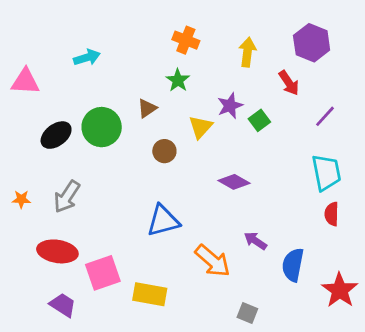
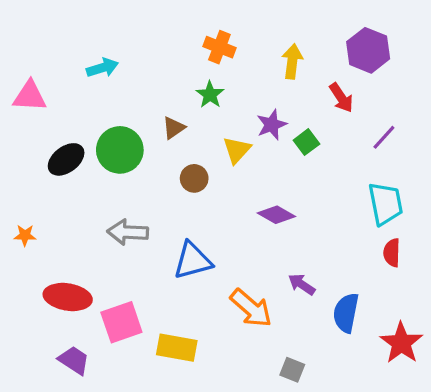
gray arrow: (67, 197) -> (128, 232), moved, turned 60

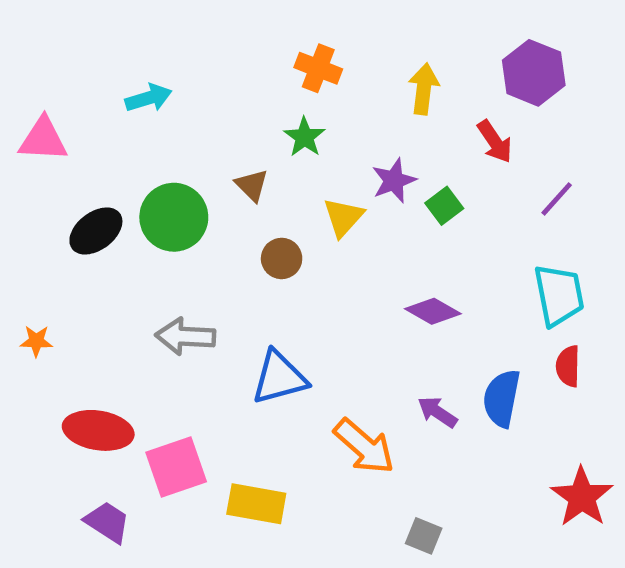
brown triangle: (174, 128) -> (252, 185), turned -40
purple diamond: (276, 215) -> (433, 311), moved
blue semicircle: (346, 313) -> (502, 398), moved

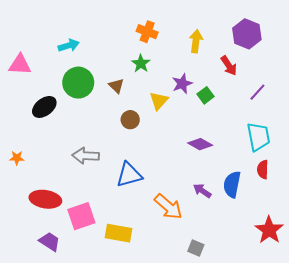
green circle: (174, 217) -> (78, 83), moved

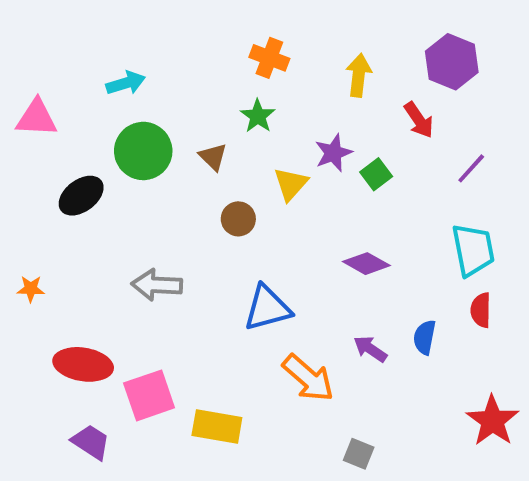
blue triangle: (129, 175) -> (267, 308), moved
blue semicircle: (232, 184) -> (425, 337), size x0.7

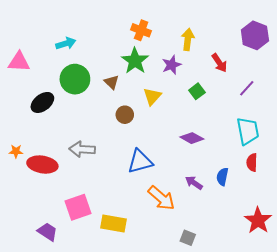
purple hexagon: (452, 62) -> (255, 35), moved
green star: (258, 116) -> (135, 61), size x1.5
purple star: (333, 153) -> (172, 65), moved
red ellipse: (83, 364) -> (42, 165), moved

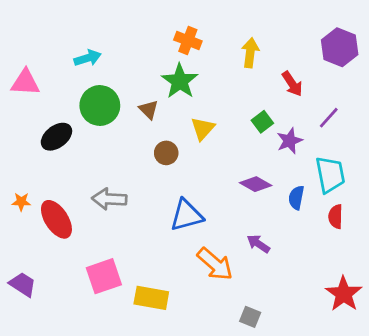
purple star: (172, 65) -> (290, 141), moved
red ellipse: (42, 165) -> (56, 219), turned 48
blue semicircle: (222, 177) -> (296, 198), moved
purple trapezoid: (47, 232) -> (23, 284), moved

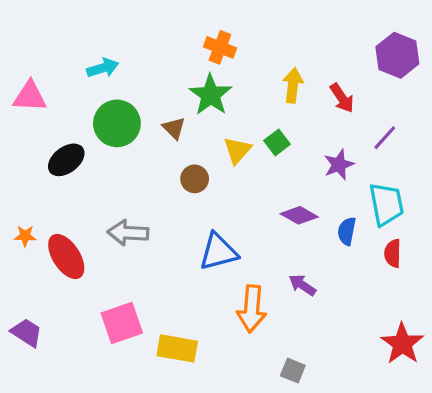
yellow arrow: (250, 53) -> (293, 85), moved
green square: (262, 122) -> (277, 142), moved
orange arrow: (215, 264) -> (252, 309), turned 54

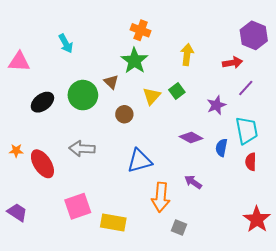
cyan arrow: (103, 68) -> (66, 43), turned 78
red arrow: (342, 98) -> (233, 63), moved, turned -66
green circle: (117, 123) -> (83, 95), moved
gray square: (293, 371) -> (179, 227), moved

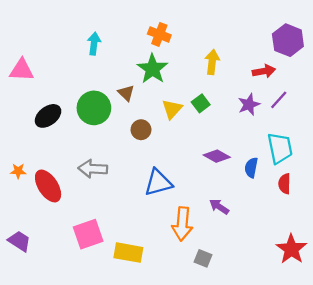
cyan arrow: (66, 43) -> (94, 44), moved, turned -144
purple star: (216, 105) -> (249, 104), moved

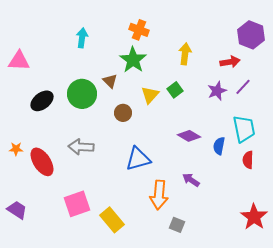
yellow rectangle: (128, 253) -> (112, 220), turned 40

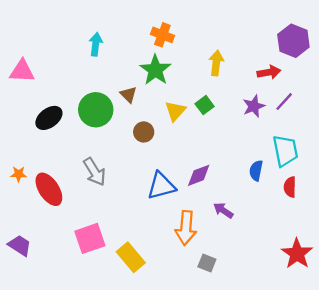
purple diamond: (189, 136) -> (199, 175), moved, turned -50
gray arrow: (81, 147) -> (95, 172), turned -125

